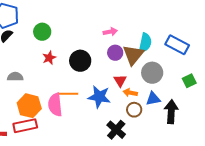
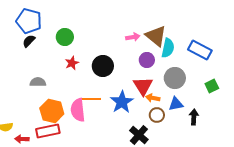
purple circle: (115, 53) -> (147, 60), moved
brown triangle: (133, 55) -> (156, 36), moved, turned -30
red triangle: (120, 81) -> (143, 86), size x1.5
blue star: (99, 97) -> (122, 102), turned 30
black arrow: (171, 112) -> (194, 117), size x0.7

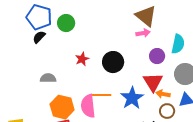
brown triangle: (156, 36) -> (146, 16), moved
green circle: (65, 37) -> (66, 23), moved

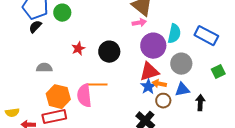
purple circle: (157, 56) -> (153, 46), size x1.6
red triangle: (153, 82) -> (149, 72), turned 45
blue star: (132, 98) -> (148, 87), moved, size x0.7

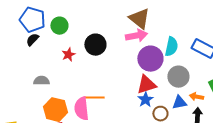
pink arrow: (139, 23) -> (136, 36), size x1.5
red star: (78, 49) -> (68, 55), moved
black circle: (109, 52) -> (95, 45), moved
orange arrow: (159, 84) -> (196, 97), moved

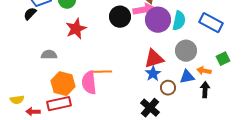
black semicircle: (32, 40) -> (30, 14), moved
black circle: (95, 45) -> (120, 17), moved
red star: (68, 55) -> (76, 29), size x1.5
purple circle: (150, 59) -> (158, 20), moved

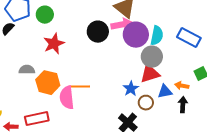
gray circle: (186, 51) -> (152, 57), moved
red triangle: (154, 59) -> (150, 74), moved
orange hexagon: (63, 84) -> (48, 83), moved

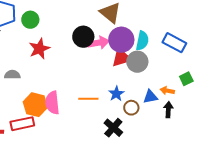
pink arrow: (122, 25) -> (98, 43), moved
red triangle: (150, 74) -> (121, 58), moved
orange hexagon: (48, 83) -> (35, 105), moved
orange line: (80, 87) -> (88, 99), moved

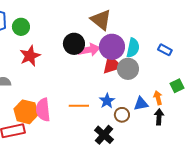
blue rectangle: (174, 43) -> (165, 50), size x0.6
orange arrow: (167, 91) -> (158, 98), turned 64

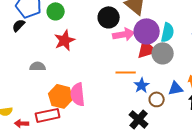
black circle: (74, 44) -> (109, 17), moved
orange line: (79, 106) -> (126, 72), moved

